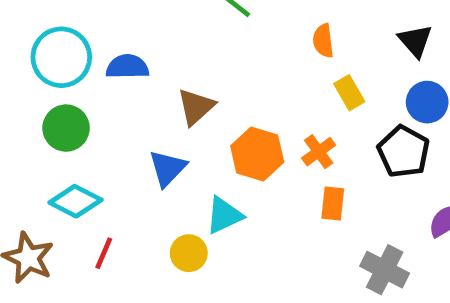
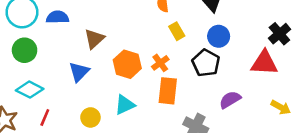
orange rectangle: (333, 204) -> (168, 91), size x1.5
cyan triangle: (224, 215) -> (125, 105), moved

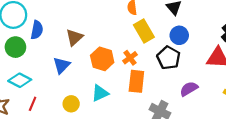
blue semicircle: (57, 17) -> (37, 30), moved, turned 102
yellow rectangle: (177, 31) -> (144, 31), size x1.5

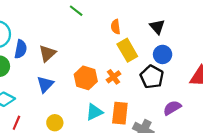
brown triangle: (74, 37) -> (47, 53), moved
orange rectangle: (136, 81) -> (120, 113), moved
cyan triangle: (100, 93) -> (94, 112), moved

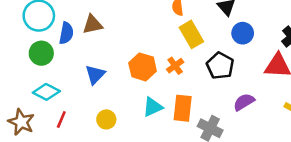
brown triangle: (47, 53) -> (93, 24), moved, turned 30
blue circle: (163, 54) -> (243, 33), moved

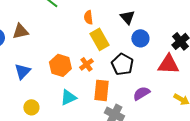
orange rectangle: (183, 108) -> (101, 90), moved

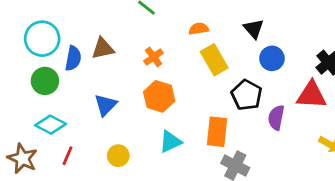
orange semicircle: (88, 17) -> (199, 29), turned 88
orange cross: (86, 64) -> (154, 57), moved
purple semicircle: (141, 93) -> (276, 118), moved, turned -48

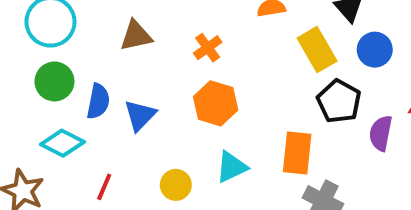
blue semicircle: (73, 58) -> (98, 101), moved
yellow rectangle: (214, 60) -> (317, 50), moved
red line: (68, 156) -> (104, 187), moved
yellow circle: (118, 156) -> (176, 185), moved

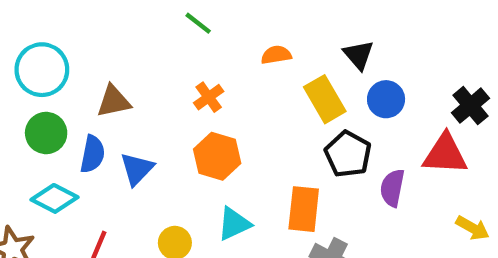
brown triangle: (136, 36) -> (114, 101), moved

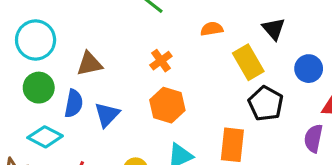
blue circle: (386, 99) -> (309, 69), moved
purple semicircle: (392, 188) -> (313, 138), moved

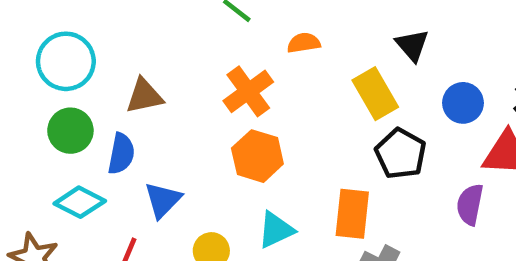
orange semicircle: (212, 29) -> (304, 43), moved
orange cross: (161, 61) -> (248, 91), size x1.5
blue triangle: (107, 115) -> (163, 200), moved

